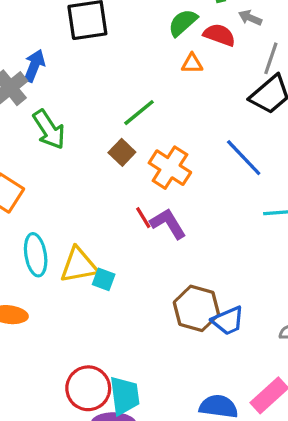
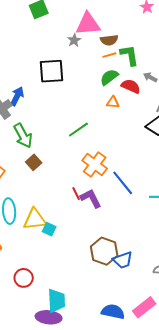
brown square: (122, 152) -> (34, 162), moved
blue line: (244, 158) -> (123, 183), moved
red circle: (88, 388) -> (24, 278), moved, size x0.7

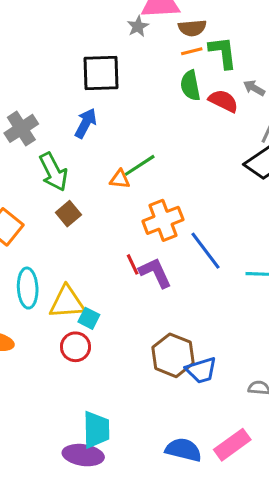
green semicircle: (109, 77) -> (190, 86), turned -66
blue arrow: (17, 96) -> (86, 123), moved
orange triangle: (113, 102) -> (120, 179), moved
orange cross: (95, 164) -> (163, 220), turned 30
red circle: (24, 278) -> (76, 347), moved

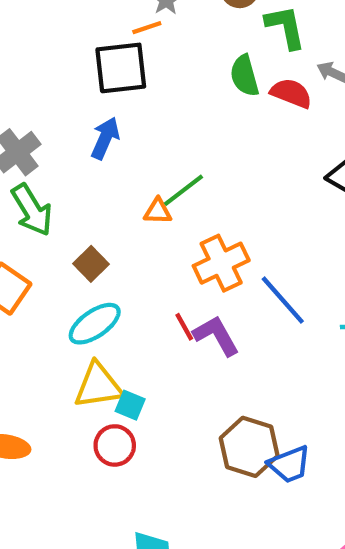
orange line: (192, 51) -> (147, 28), moved
green arrow: (53, 172) -> (32, 210), moved
cyan ellipse: (28, 288) -> (95, 324), moved, turned 63

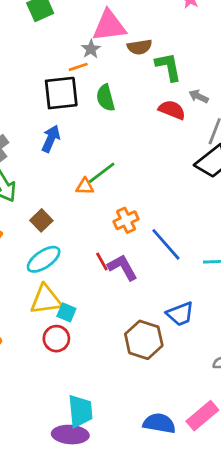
green semicircle: (244, 76) -> (106, 98), moved
orange cross: (221, 263) -> (126, 220), size x0.7
blue trapezoid: (289, 464) -> (180, 314), moved

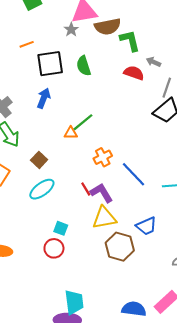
brown semicircle: (140, 47) -> (108, 27), size x1.4
orange line: (78, 67) -> (27, 44), moved
yellow triangle: (46, 300) -> (104, 218), moved

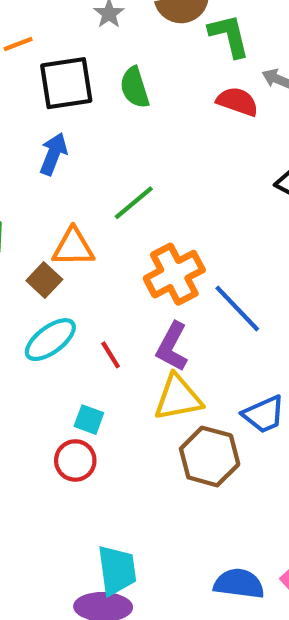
orange triangle: (71, 133) -> (73, 247), moved, size x1.5
orange cross: (103, 157) -> (174, 274), size x1.5
red line: (86, 189) -> (111, 355), moved
purple L-shape: (102, 193) -> (172, 347), turned -120

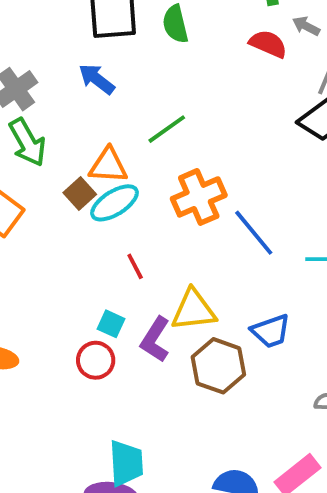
blue arrow: (53, 154) -> (97, 79), turned -78
cyan ellipse: (50, 340) -> (114, 203), moved
purple L-shape: (172, 347) -> (155, 339), moved

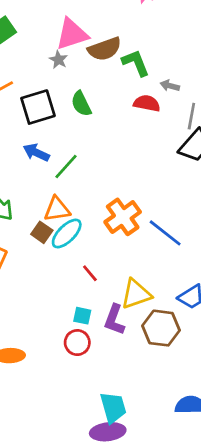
green line: (167, 129) -> (66, 167), moved

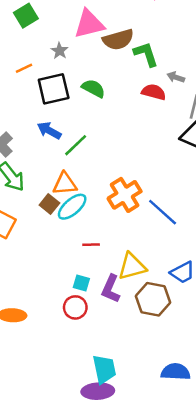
gray star: (59, 60) -> (60, 51), moved
green semicircle: (81, 104) -> (93, 88), turned 140
red line: (90, 273) -> (91, 245), turned -56

